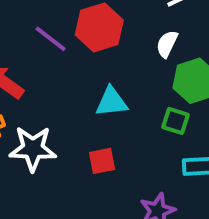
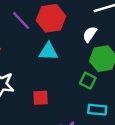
cyan triangle: (111, 102) -> (48, 52), moved

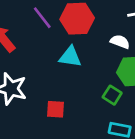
white semicircle: (90, 34) -> (120, 42), turned 70

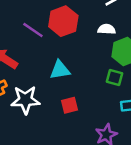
cyan triangle: (70, 57) -> (60, 70), moved

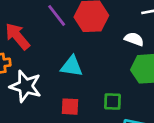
green square: (115, 77) -> (113, 102), moved, turned -30

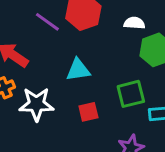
green square: (113, 102) -> (131, 94), size x1.4

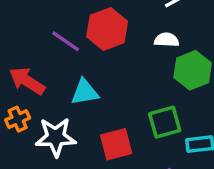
cyan triangle: (78, 70) -> (85, 92), moved
red square: (88, 112) -> (116, 144), size x1.4

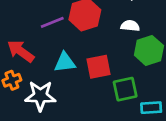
purple line: (66, 41) -> (52, 22), turned -60
red square: (116, 144) -> (99, 67), moved

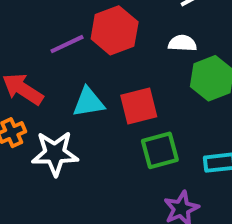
green square: (125, 89) -> (160, 150), moved

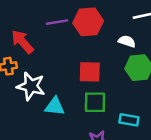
cyan triangle: (88, 102) -> (55, 106), moved

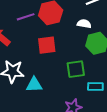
red square: (90, 72) -> (47, 45), moved
green square: (95, 102) -> (76, 69), moved

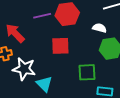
cyan triangle: (34, 85) -> (44, 84), turned 42

